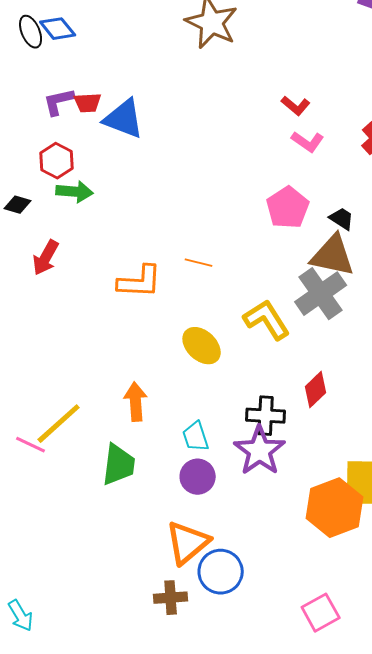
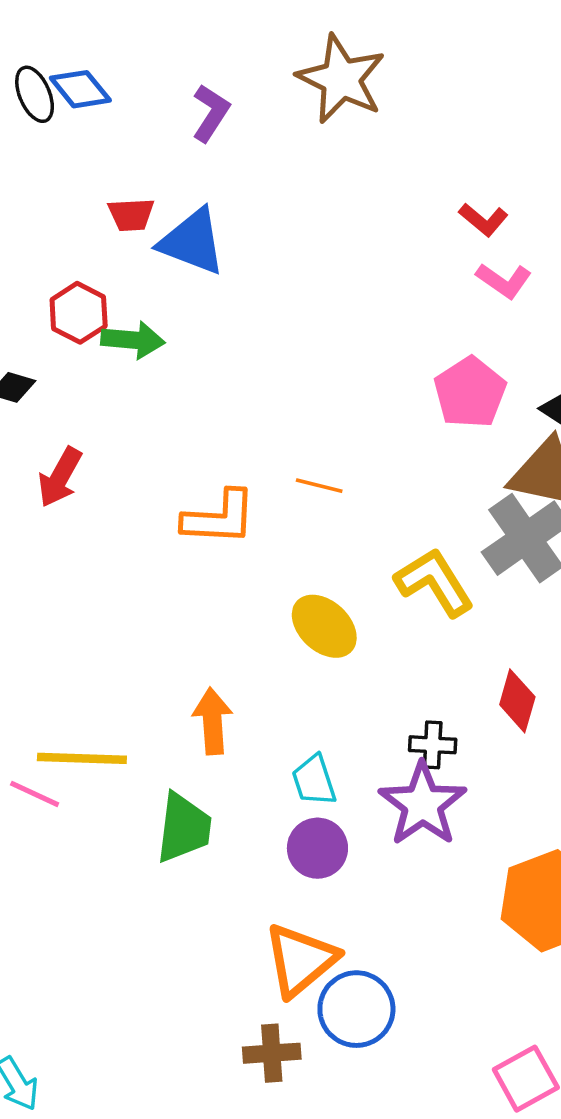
purple L-shape: (59, 102) -> (211, 113), moved, turned 136
green arrow: (75, 192) -> (133, 340), moved
red diamond: (316, 390) -> (517, 701), turned -30
black cross: (266, 416) -> (433, 745), size x0.7
yellow line: (59, 424) -> (82, 758), turned 44

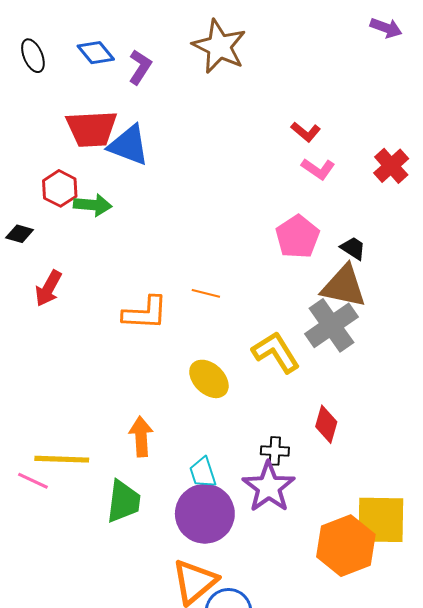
blue diamond: (80, 89) -> (96, 53), moved
red trapezoid: (131, 215) -> (92, 129), size x1.8
purple circle: (317, 848) -> (205, 514), size x1.6

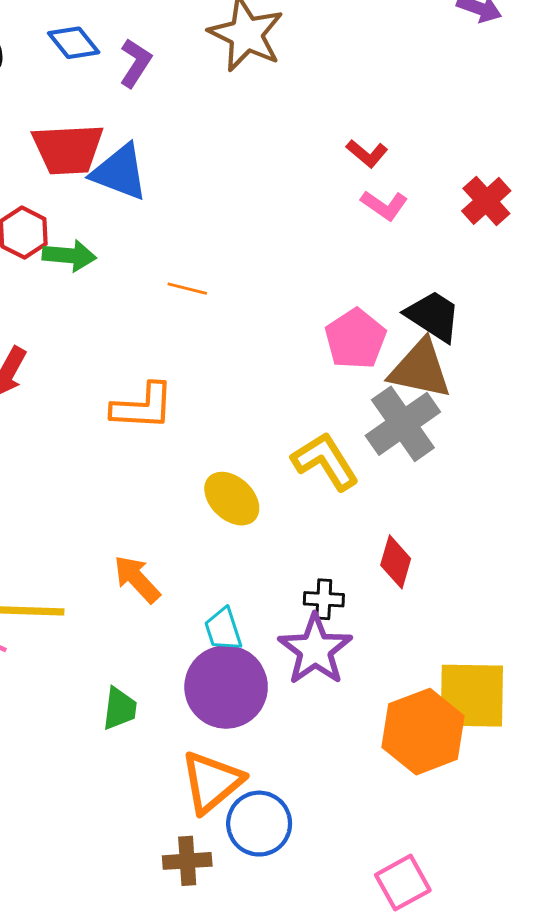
pink pentagon: (297, 237) -> (355, 339), moved
black trapezoid: (353, 248) -> (433, 316), size x1.6
orange line: (206, 293) -> (187, 289), moved
orange arrow: (141, 437) -> (137, 579), turned -39
green trapezoid: (124, 501) -> (120, 709), moved, size x0.7

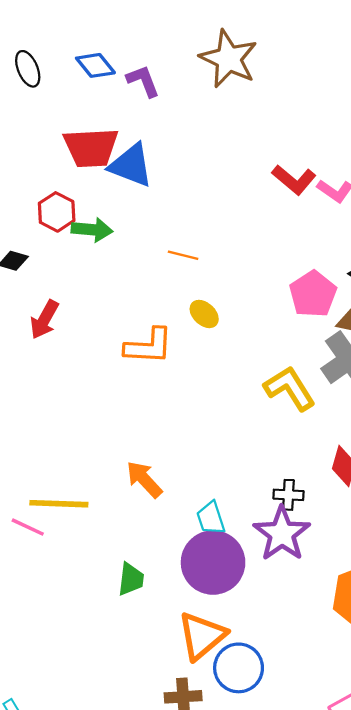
purple L-shape: (135, 63) -> (143, 81), turned -54
red L-shape: (367, 153) -> (294, 180), moved, size x1.4
yellow ellipse: (232, 499) -> (204, 314), moved, size x0.7

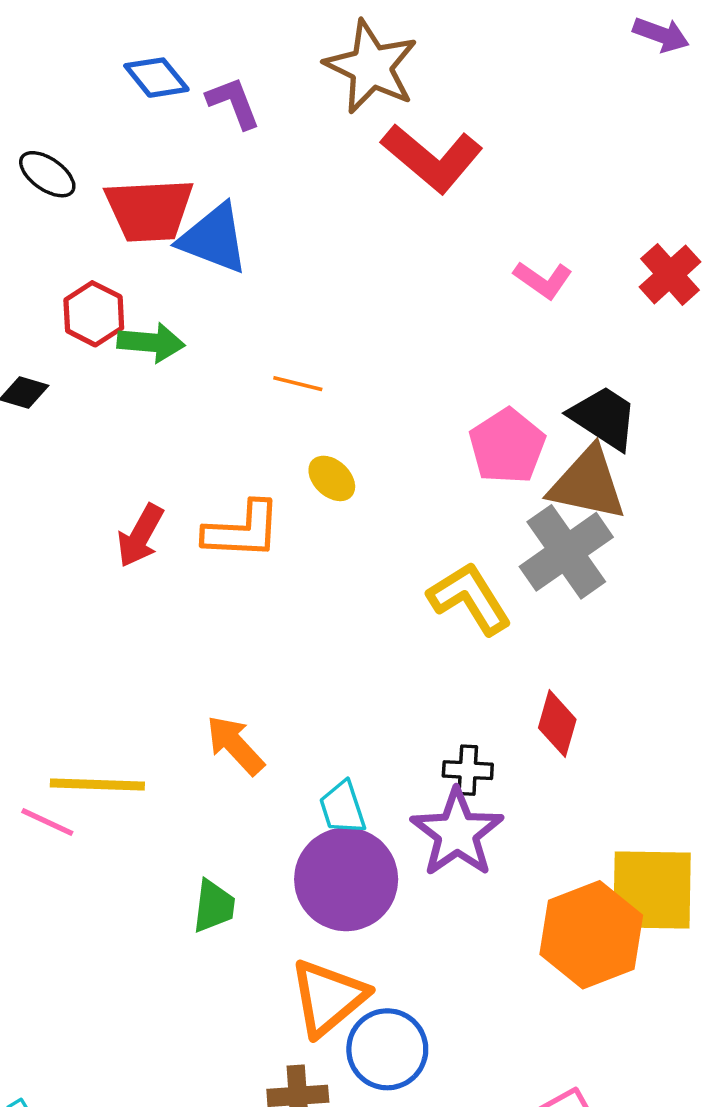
black ellipse: (28, 69) -> (47, 174), moved, turned -32
red L-shape: (294, 180) -> (432, 158), moved, size x1.4
red arrow: (44, 320) -> (140, 536), moved

